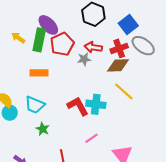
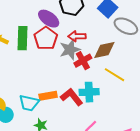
purple ellipse: (48, 25) -> (49, 19), moved
red cross: (119, 48) -> (83, 61), moved
gray star: (84, 59) -> (70, 50), size x1.5
orange rectangle: (39, 73) -> (48, 96), moved

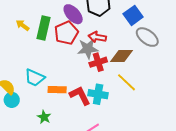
cyan trapezoid: (29, 103) -> (35, 78), moved

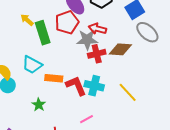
yellow arrow: (23, 25) -> (27, 20), moved
green rectangle: (44, 28) -> (43, 33), moved, turned -35
yellow line: (126, 82) -> (128, 92), moved

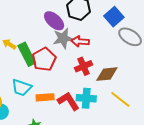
red pentagon: (67, 22) -> (44, 59), moved
gray star: (87, 40) -> (63, 38), moved
brown diamond: (120, 49) -> (107, 74), moved

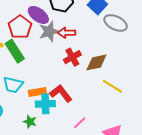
red pentagon: (44, 59) -> (20, 27), moved
cyan cross: (86, 98) -> (45, 104), moved

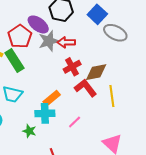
yellow line: (112, 86) -> (112, 96), turned 50
orange rectangle: (37, 92) -> (52, 98), moved, turned -30
red L-shape: (61, 93) -> (85, 88), moved
pink line: (80, 123) -> (75, 122), moved

